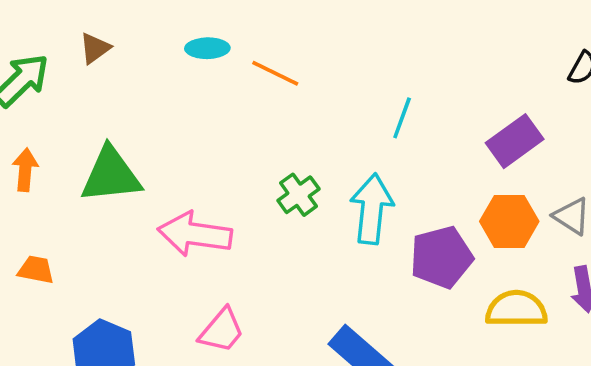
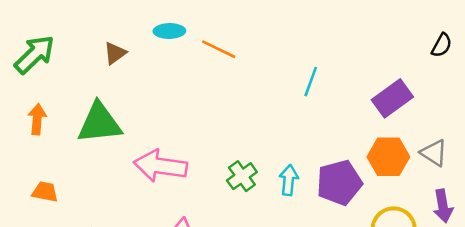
brown triangle: (95, 48) -> (115, 53), moved
green cross: (298, 195) -> (242, 176), moved
cyan arrow: (372, 209) -> (289, 180), moved, size x0.6

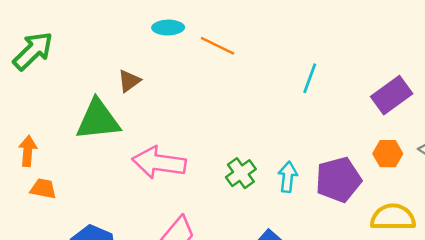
brown triangle: (115, 53) -> (129, 81), moved
orange arrow: (37, 119) -> (28, 151), moved
orange hexagon: (388, 157) -> (388, 154), size x0.7

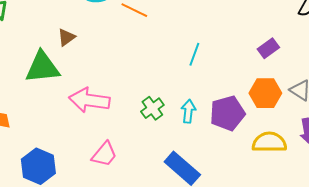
cyan line: (310, 78) -> (194, 54), moved
purple rectangle: (392, 95) -> (268, 48), size x0.7
orange hexagon: (388, 154) -> (265, 93), size x1.4

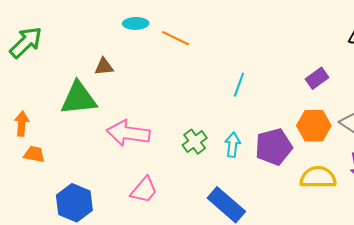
brown triangle: (66, 37) -> (104, 67), turned 30

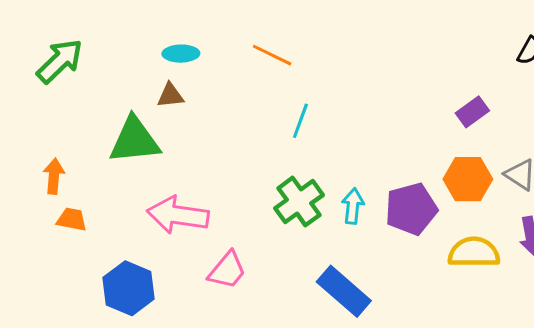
cyan ellipse: (136, 23) -> (181, 54), moved
cyan line: (239, 85) -> (300, 121), moved
pink arrow: (128, 133) -> (178, 215), moved
green cross: (195, 142) -> (299, 202), size x1.4

